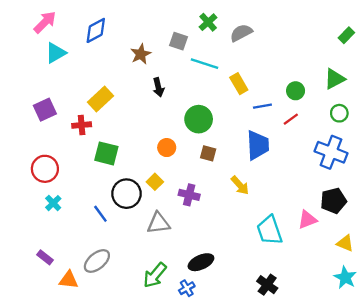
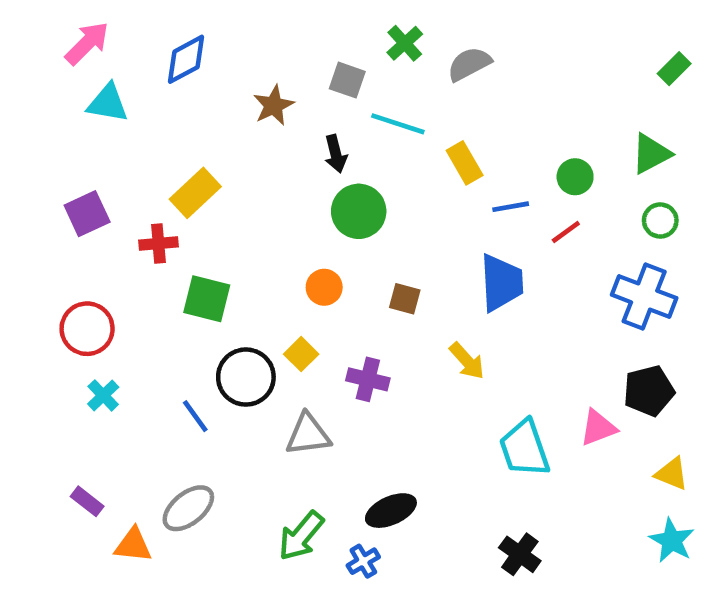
cyan triangle: (56, 53) -> (108, 103), turned 40
black arrow: (158, 87) -> (336, 154), moved
green circle: (199, 119) -> (359, 211), moved

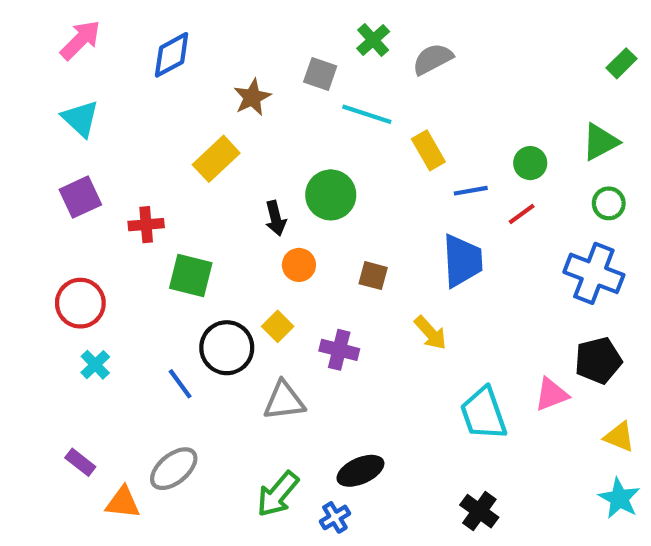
cyan triangle: (108, 103) -> (80, 119), moved, turned 33
black arrow: (336, 154) -> (276, 218), moved
yellow rectangle: (195, 193) -> (216, 159), moved

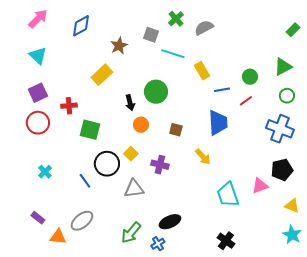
red circle: (80, 303) -> (38, 123), moved

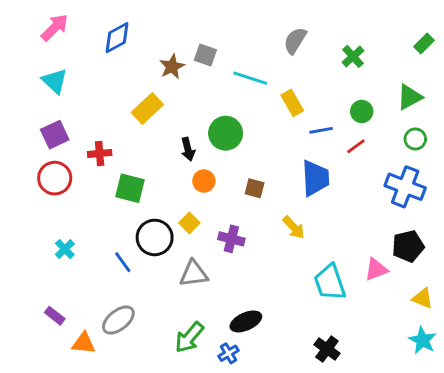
green cross: (176, 19) -> (353, 56), moved
gray semicircle: (204, 28) -> (295, 41), turned -30
gray square: (151, 35) -> (205, 55), moved

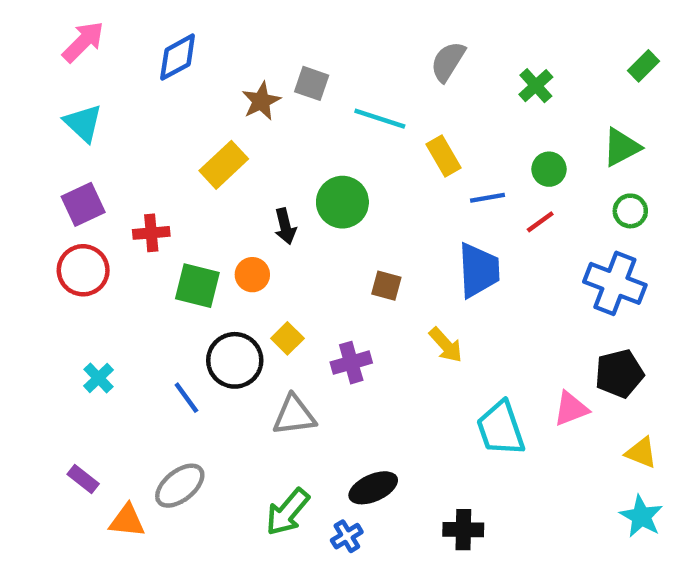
orange circle: (204, 181) -> (252, 275), moved
purple cross: (231, 239) -> (351, 363), turned -30
black cross: (327, 349) -> (463, 530), moved, turned -35

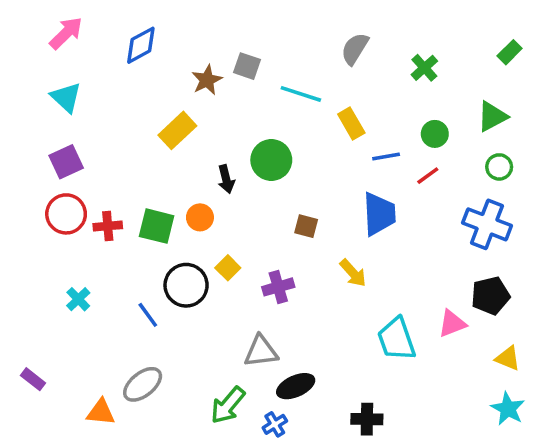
red cross: (151, 233) -> (108, 226), moved
gray triangle: (294, 415) -> (261, 351), moved
purple rectangle: (83, 479) -> (33, 379), moved

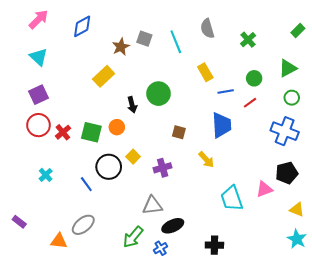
gray semicircle: (355, 49) -> (207, 28), turned -48
cyan line: (301, 94) -> (176, 42), moved, turned 50
red cross: (108, 226) -> (63, 132), turned -35

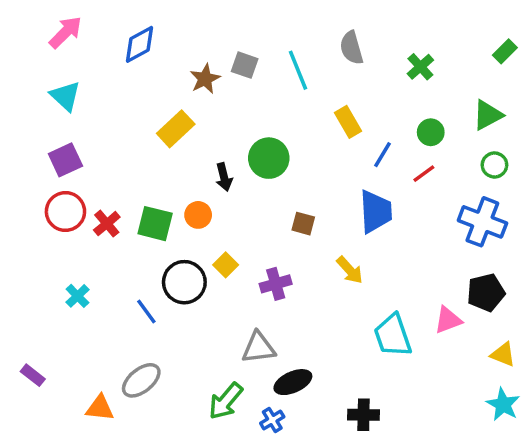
blue line: (226, 92) -> (382, 155), turned -49

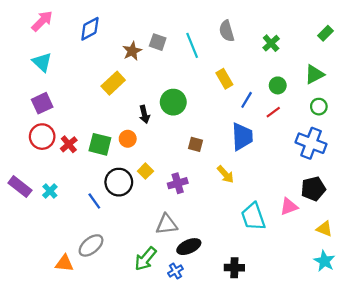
purple rectangle: (33, 375) -> (20, 187), moved, size x1.5

